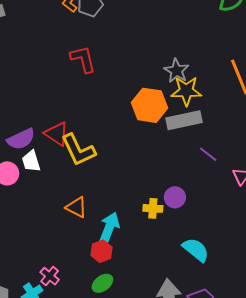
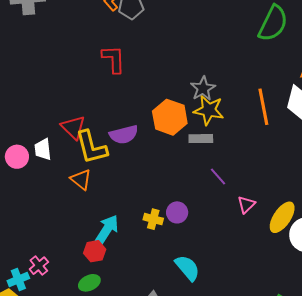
gray rectangle: (184, 120) -> (201, 139), size x0.7
purple semicircle: (21, 139) -> (124, 135), moved
orange triangle: (76, 207) -> (81, 179), moved

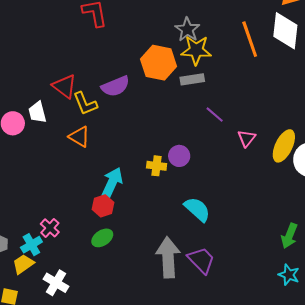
yellow L-shape: (91, 147) -> (85, 104), size x0.7

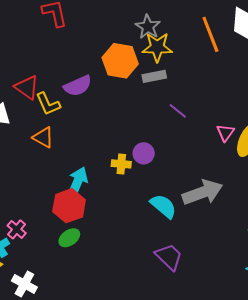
pink triangle: (247, 138) -> (225, 133), moved
red hexagon: (103, 206) -> (69, 206), size x1.5
gray arrow: (168, 257) -> (202, 192), moved, turned 75

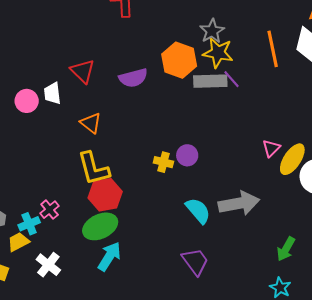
gray rectangle: (154, 76) -> (210, 81), size x1.4
yellow L-shape: (48, 104) -> (94, 169), moved, size x1.4
purple line: (178, 111) -> (232, 79), moved
cyan arrow: (77, 182) -> (109, 256), moved
green ellipse: (69, 238) -> (100, 226), size x1.6

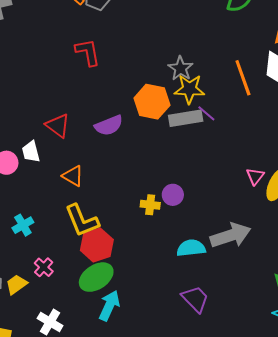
cyan semicircle: (198, 211) -> (191, 248), turned -48
cyan cross: (29, 224) -> (23, 225), moved
yellow trapezoid: (18, 242) -> (16, 284), moved

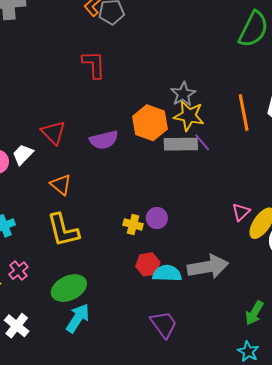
white trapezoid: (31, 152) -> (23, 154), turned 50
red hexagon: (97, 245) -> (148, 264), moved, size x0.7

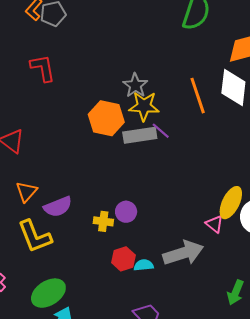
purple semicircle: (104, 140) -> (58, 207), moved
orange triangle: (61, 185) -> (26, 192), turned 40
pink triangle: (241, 212) -> (214, 224), moved, turned -30
cyan semicircle: (167, 273) -> (144, 265), size x0.7

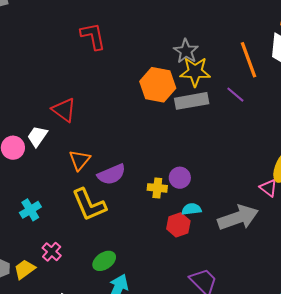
purple line: (161, 131) -> (235, 95), moved
cyan semicircle: (144, 265) -> (192, 209), moved
green ellipse: (48, 293) -> (104, 261), size x0.7

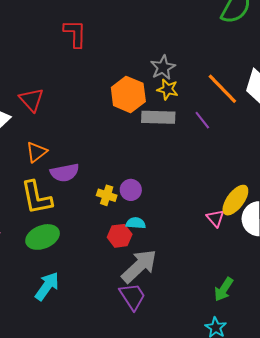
orange line: (249, 60) -> (222, 89), turned -36
yellow star: (195, 72) -> (168, 89), size x0.7
gray arrow: (238, 218) -> (139, 266), moved, turned -36
green ellipse: (104, 261) -> (43, 237), moved, size x1.4

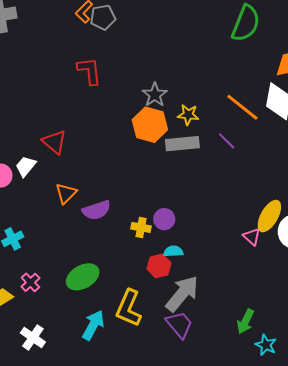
gray star: (163, 67) -> (155, 95), moved
yellow L-shape: (36, 198) -> (129, 308), moved, turned 42
green arrow: (224, 289) -> (245, 321), moved

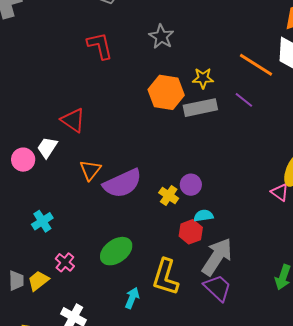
gray star: (155, 95) -> (161, 37), moved
purple semicircle: (96, 210) -> (122, 183), size x1.4
yellow cross: (141, 227) -> (169, 196), turned 30
cyan arrow: (93, 325) -> (132, 298), size x0.7

